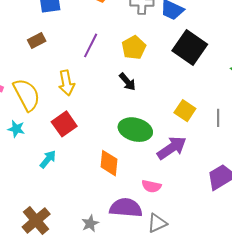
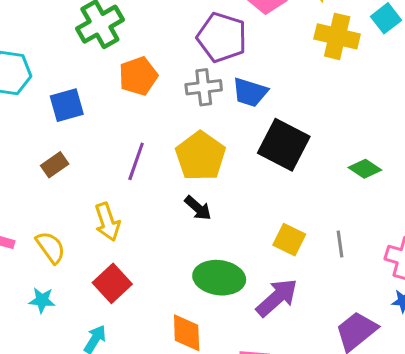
yellow pentagon: (134, 48) -> (201, 156), size x1.4
yellow semicircle: (27, 95) -> (51, 247), size x0.7

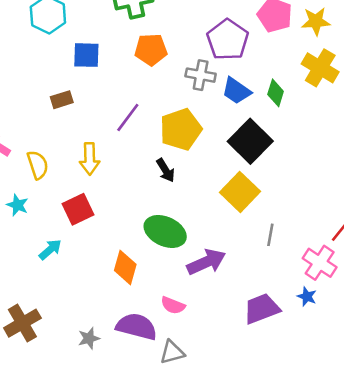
green diamond: (365, 169) -> (276, 93), moved, turned 56
yellow square: (289, 240) -> (240, 192), moved, size x1.4

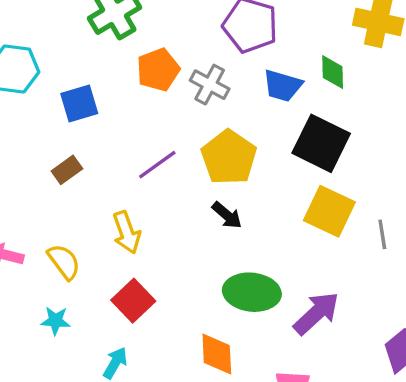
gray cross: (201, 75) -> (210, 85), moved, turned 36
purple line: (128, 117) -> (157, 165), turned 36
gray line: (270, 235) -> (382, 234), moved

